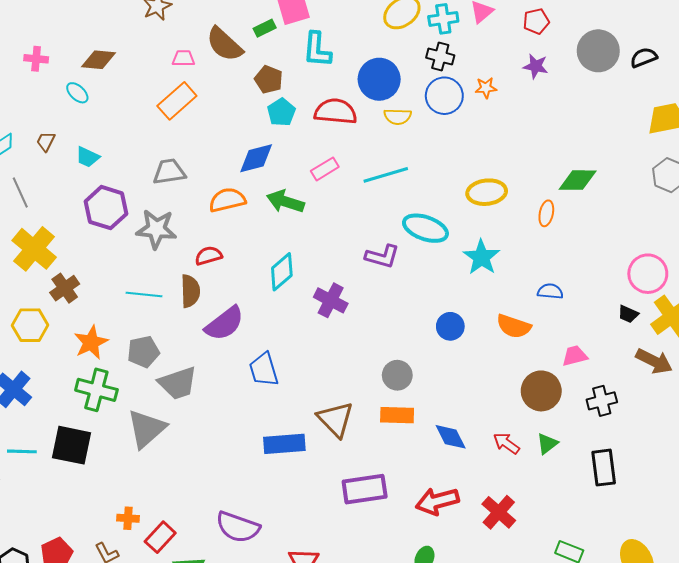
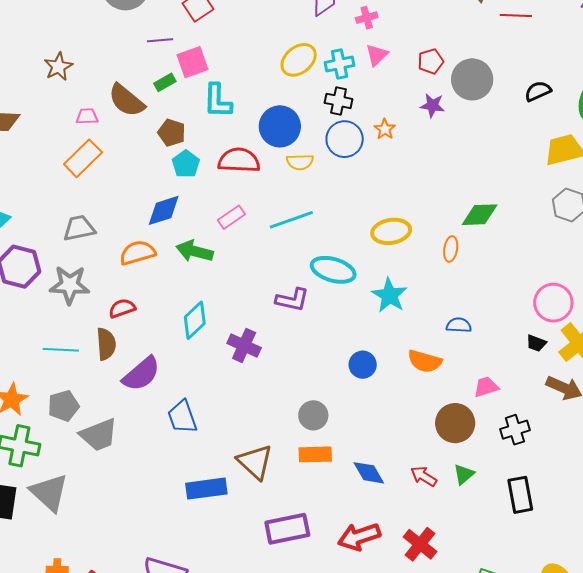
gray circle: (598, 51) -> (472, 79), moved
orange star: (486, 88) -> (385, 129), turned -30
gray triangle: (146, 429) -> (49, 492), moved, turned -33

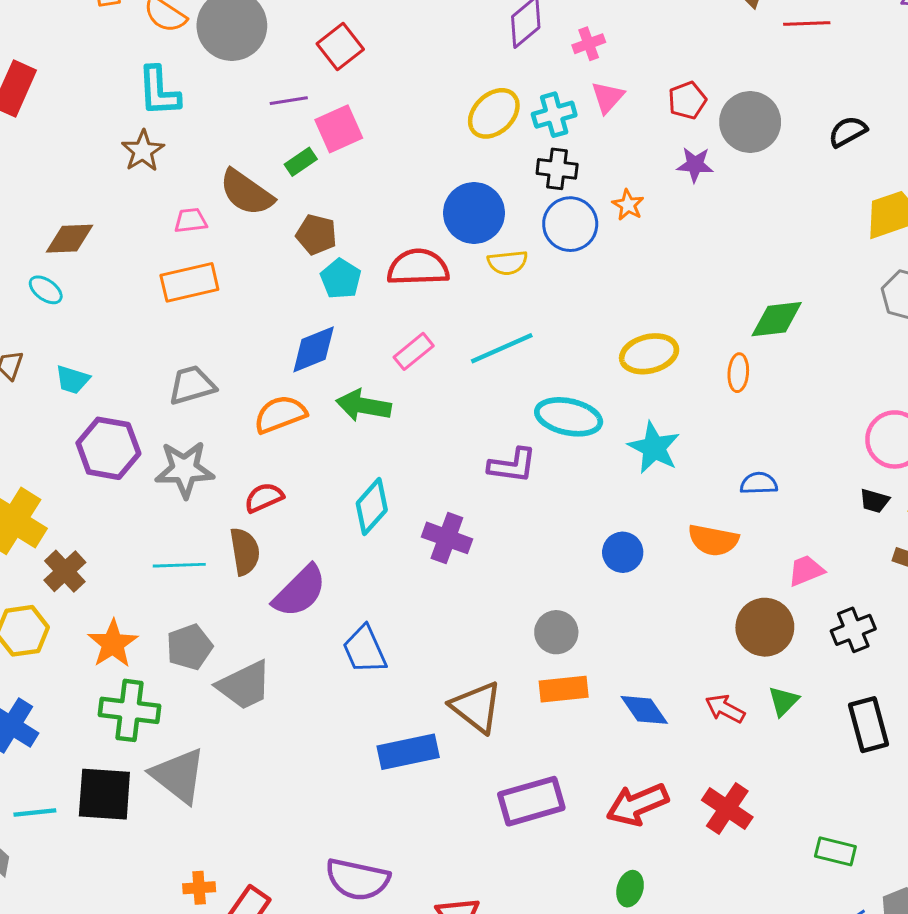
cyan L-shape: (217, 101) -> (159, 91), moved
orange rectangle: (83, 158) -> (189, 282), turned 36

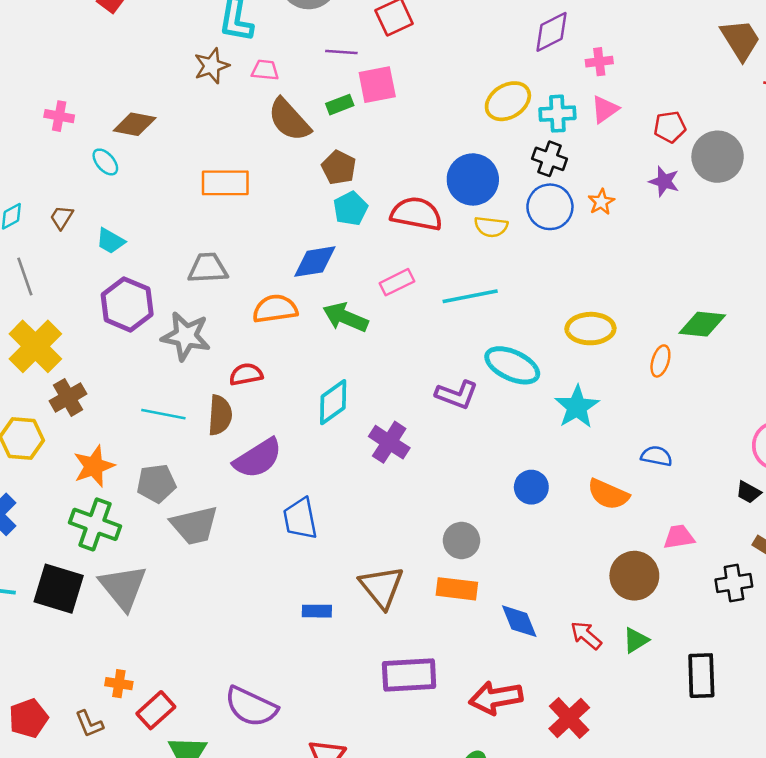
pink trapezoid: (191, 220) -> (265, 70), moved
black cross: (853, 630) -> (734, 583), moved
blue rectangle: (408, 752) -> (317, 611), size x0.6

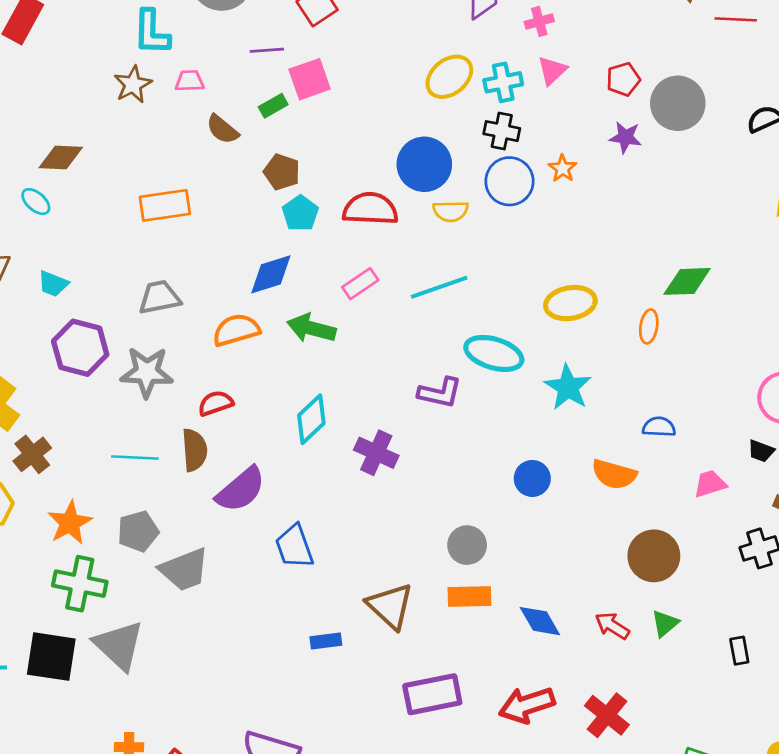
brown semicircle: (289, 120) -> (222, 129), size x0.7
pink trapezoid: (679, 537) -> (710, 484), moved
black rectangle: (701, 676) -> (739, 651), size x0.6

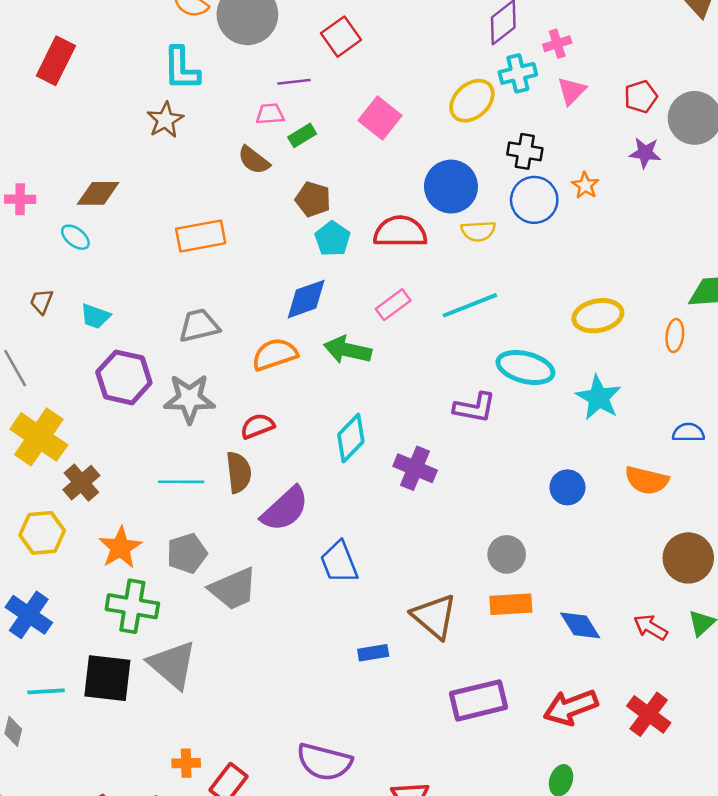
pink square: (310, 79) -> (380, 118), moved, turned -30
pink trapezoid: (190, 81) -> (270, 114), moved
cyan cross: (503, 82) -> (518, 73), moved

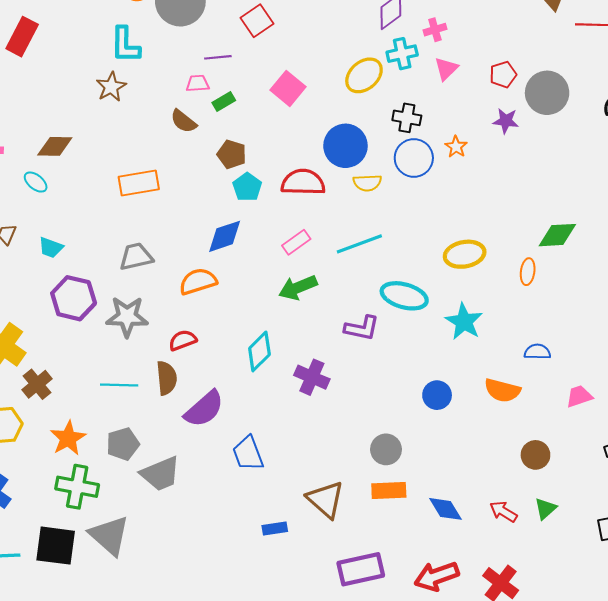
green arrow: (348, 350) -> (298, 288), moved, turned -36
brown circle: (688, 558) -> (535, 455), size x0.7

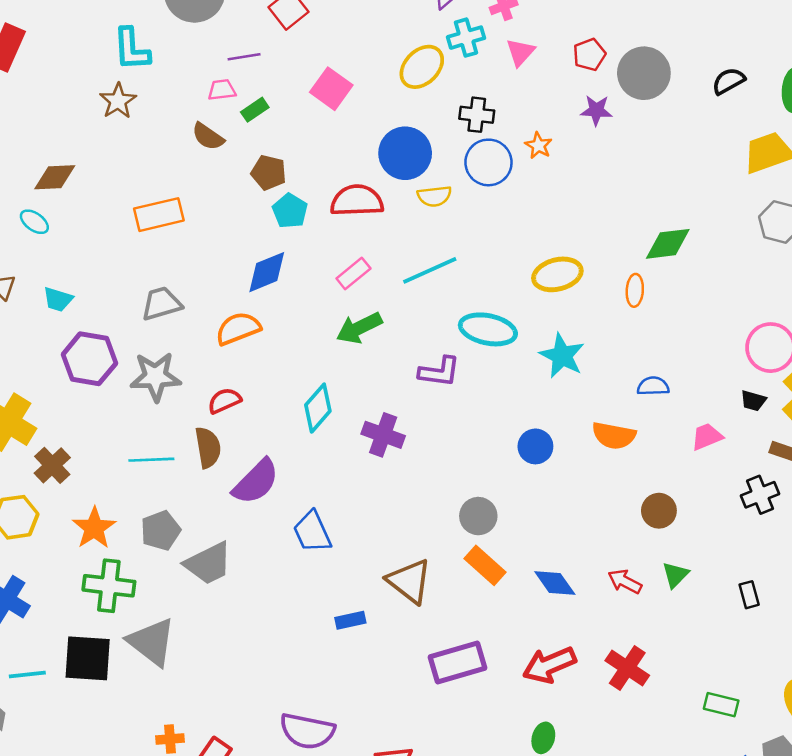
orange rectangle: (389, 491) -> (485, 565), turned 48

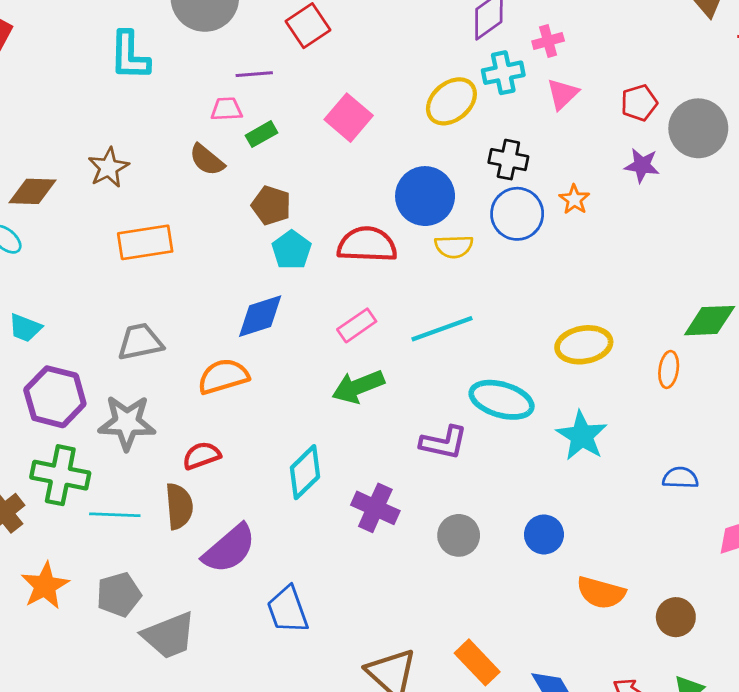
brown star: (118, 101) -> (109, 168), moved
orange semicircle: (614, 436) -> (601, 593), moved
gray circle: (478, 516) -> (459, 535), moved
green cross: (109, 586) -> (60, 475), moved

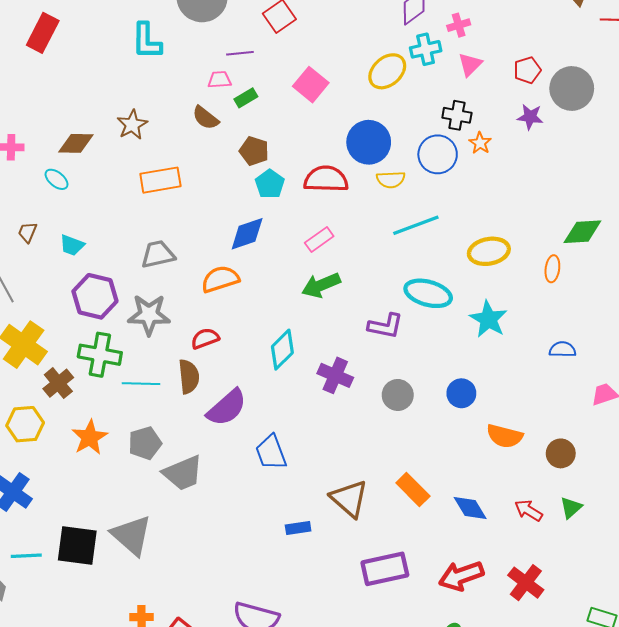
black cross: (508, 160) -> (457, 115), moved
cyan line: (442, 329) -> (416, 225), moved

